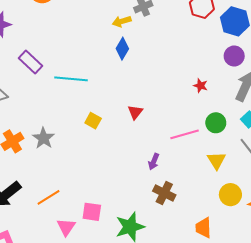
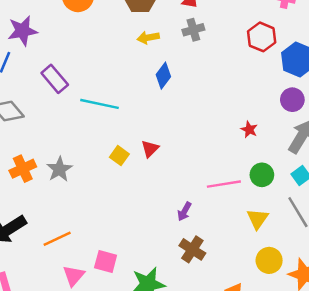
yellow arrow: (122, 21) -> (148, 38), moved
red triangle: (135, 112) -> (150, 149), moved

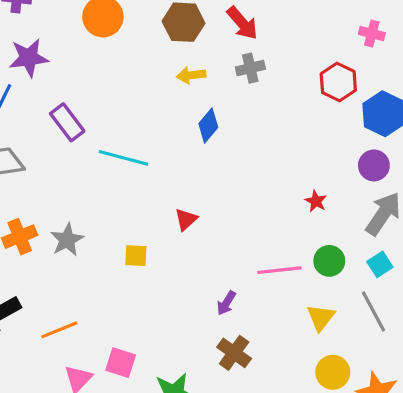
yellow square: (119, 156) -> (136, 256), moved, turned -36

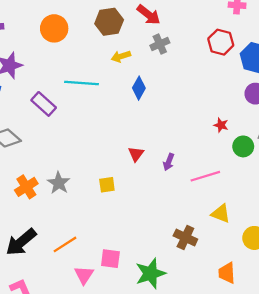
cyan line: (123, 158) -> (82, 83), moved
green circle: (329, 261) -> (243, 146), moved
purple arrow: (226, 303) -> (169, 162), moved
yellow triangle: (321, 317) -> (221, 214), moved, turned -36

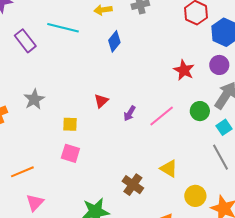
red star: (221, 125) -> (184, 70), moved, size x1.5
pink line: (205, 176) -> (162, 116), moved, turned -32
gray star: (59, 183) -> (34, 99), moved
pink square: (110, 259) -> (70, 153), moved

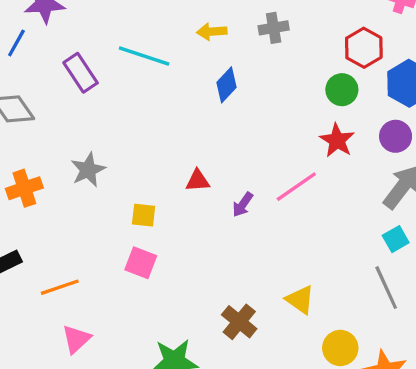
red triangle: (101, 101) -> (198, 181), turned 35
green circle: (200, 111) -> (342, 90), moved
pink line: (162, 116) -> (296, 187), moved

